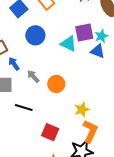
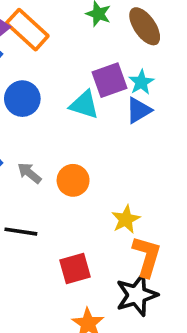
blue triangle: (98, 51) -> (139, 110), turned -42
red square: (50, 132) -> (75, 269), turned -30

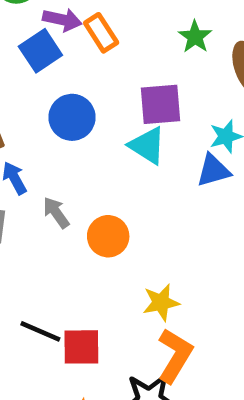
orange rectangle: (27, 30) -> (101, 33), size x0.7
purple square: (110, 80) -> (160, 104), moved
black line: (21, 232) -> (40, 331), moved

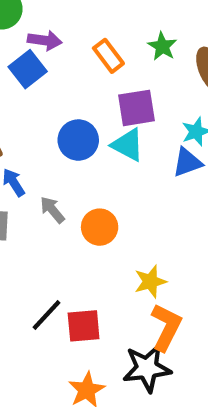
orange rectangle: (101, 33) -> (108, 56), moved
blue circle: (72, 117) -> (78, 140), moved
black line: (40, 331) -> (47, 315), turned -66

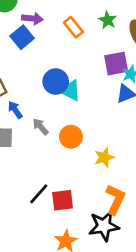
purple square: (137, 108) -> (116, 64), moved
cyan triangle: (128, 145) -> (70, 91), moved
yellow star: (150, 282) -> (104, 157), moved

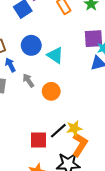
blue circle: (56, 82) -> (31, 45), moved
yellow star: (104, 157) -> (74, 128), moved
black line: (39, 194) -> (58, 131), moved

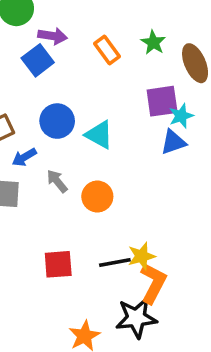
blue arrow: (10, 65) -> (24, 157), turned -88
black line: (58, 131) -> (115, 262), turned 36
red square: (39, 140) -> (58, 264), moved

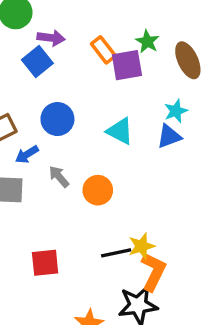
purple square: (162, 101) -> (127, 65), moved
cyan triangle: (99, 135) -> (120, 131), moved
red square: (58, 264) -> (45, 263), moved

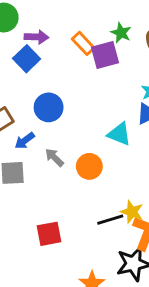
cyan triangle: (120, 131) -> (119, 134), moved
yellow star: (142, 246) -> (132, 212), turned -30

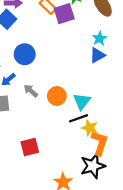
cyan triangle: (119, 134) -> (82, 101), moved, turned 48
black line: (110, 220) -> (79, 118), moved

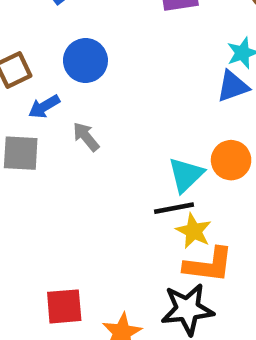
orange circle: (57, 96) -> (231, 160), moved
orange L-shape: (100, 143) -> (209, 265), turned 70
red square: (30, 147) -> (64, 306), moved

